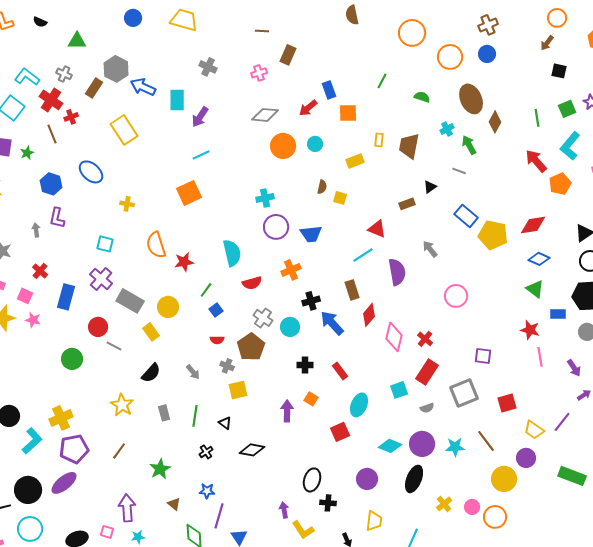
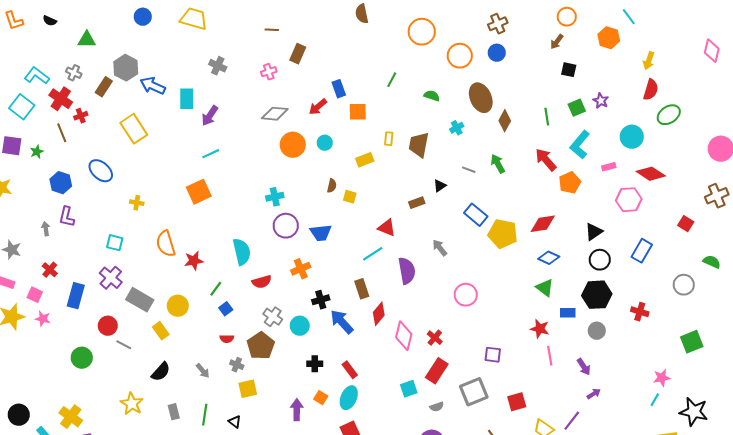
green arrow: (469, 145) -> (498, 164), moved
cyan ellipse: (359, 405) -> (349, 398), moved
yellow cross: (61, 418) -> (71, 417), turned -30

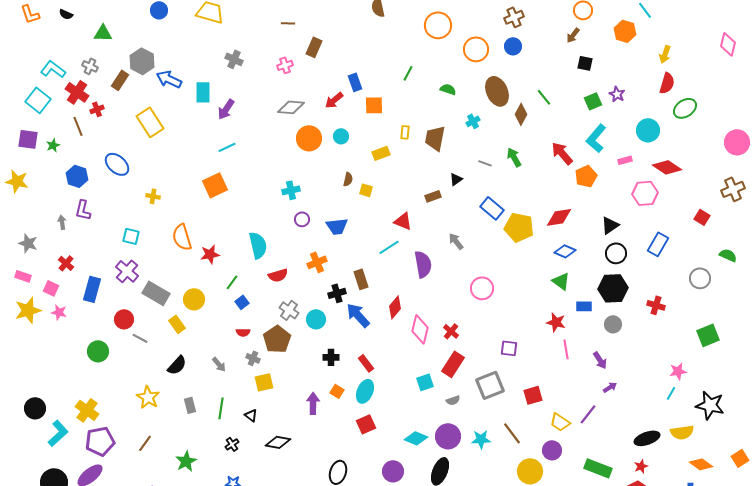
green line: (547, 117) -> (544, 97), moved, turned -30
purple circle: (286, 226) -> (302, 219), size x0.6
brown rectangle: (362, 289) -> (361, 279), moved

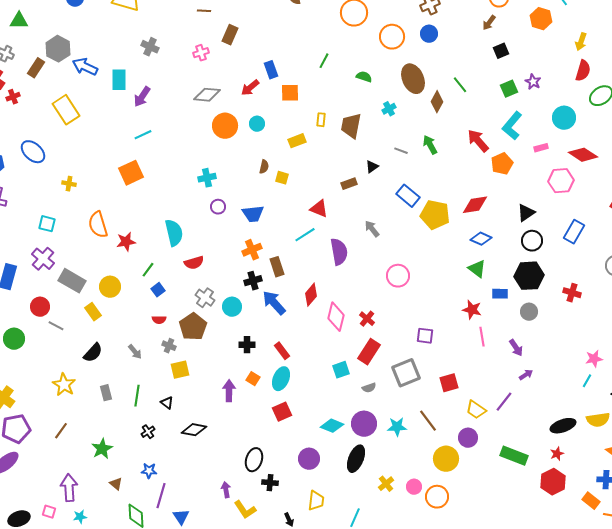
black square: (585, 63) -> (501, 51), turned -35
orange cross: (317, 262) -> (252, 250), moved

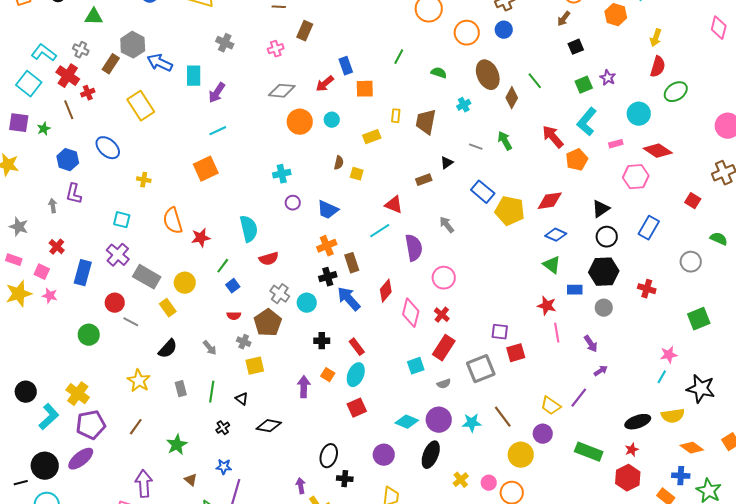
blue trapezoid: (253, 214) -> (328, 210), turned 30
pink circle: (398, 276) -> (444, 278), moved
red square: (449, 383) -> (516, 353), moved

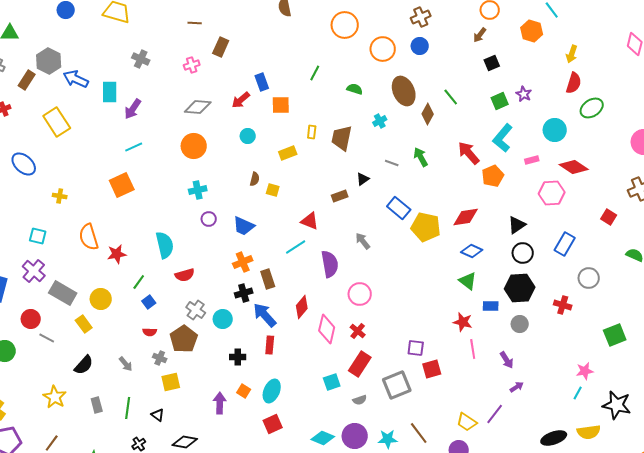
orange circle: (300, 122) -> (194, 146), moved
gray circle: (691, 262) -> (589, 278), moved
red rectangle: (357, 347) -> (270, 345), moved, turned 42

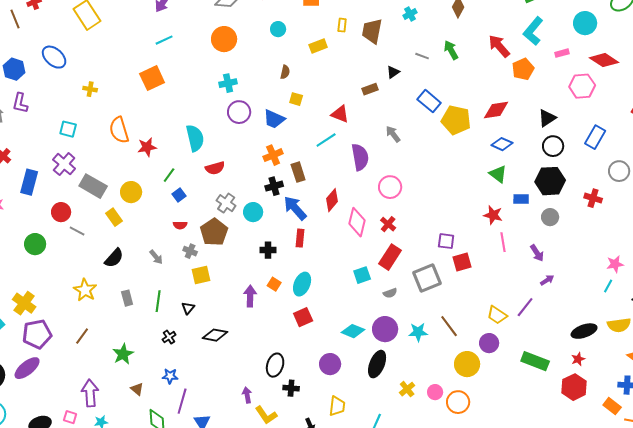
yellow square: (273, 190) -> (296, 99), moved
purple circle: (209, 219) -> (239, 112), size x1.5
black triangle: (158, 415) -> (188, 308), turned 32

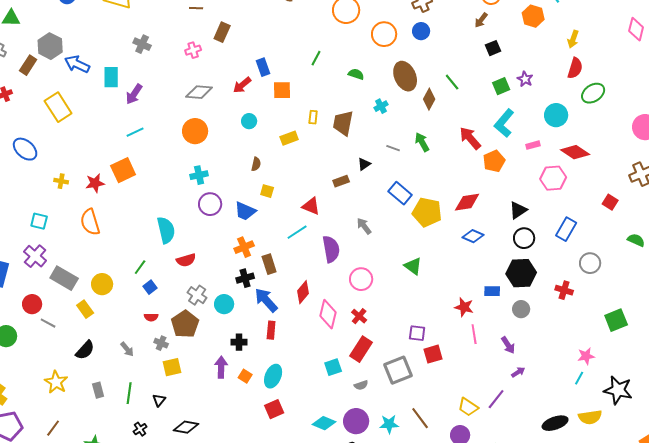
red star: (147, 147) -> (95, 183), moved
green triangle: (498, 174) -> (413, 266), moved
purple arrow: (250, 296) -> (221, 367), moved

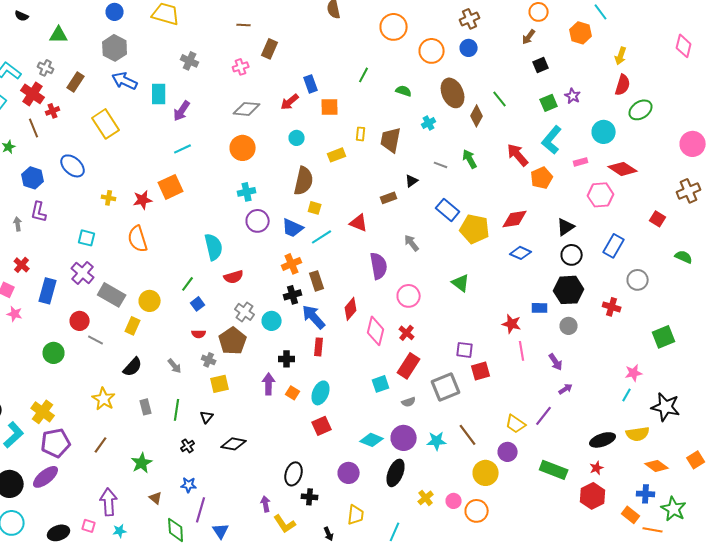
gray hexagon: (50, 46) -> (115, 48), moved
brown semicircle: (256, 164) -> (304, 181), size x2.0
cyan line: (297, 232) -> (322, 237), moved
yellow rectangle: (85, 309) -> (133, 326), turned 60

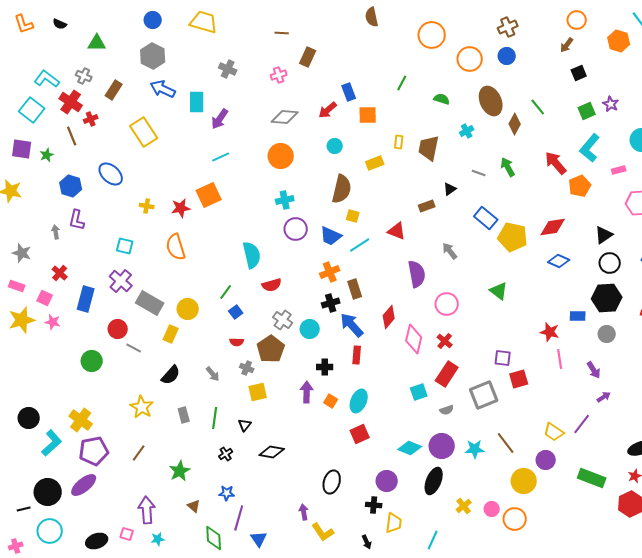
black cross: (310, 497) -> (374, 505), moved

